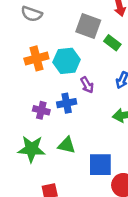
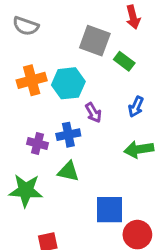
green triangle: (67, 145) -> (68, 171), moved

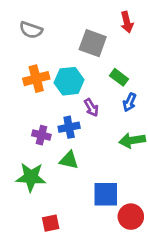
green rectangle: (124, 61) -> (119, 77), moved

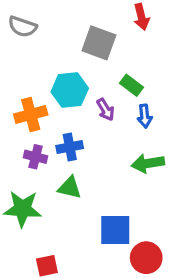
orange cross: (36, 79) -> (31, 114), moved
blue arrow: (129, 102) -> (145, 116), turned -30
purple arrow: (91, 108) -> (106, 110), moved

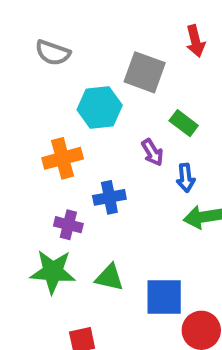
cyan hexagon: (70, 90) -> (100, 107), moved
blue arrow: (145, 116) -> (186, 178), moved
purple cross: (36, 157) -> (68, 225), moved
green triangle: (70, 188) -> (109, 278), moved

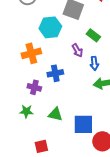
green star: (53, 272) -> (26, 111), size x0.6

